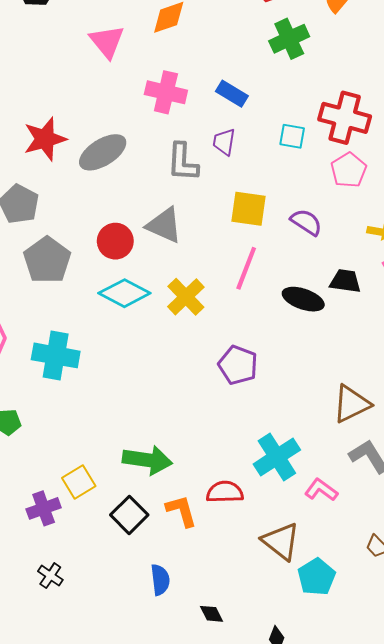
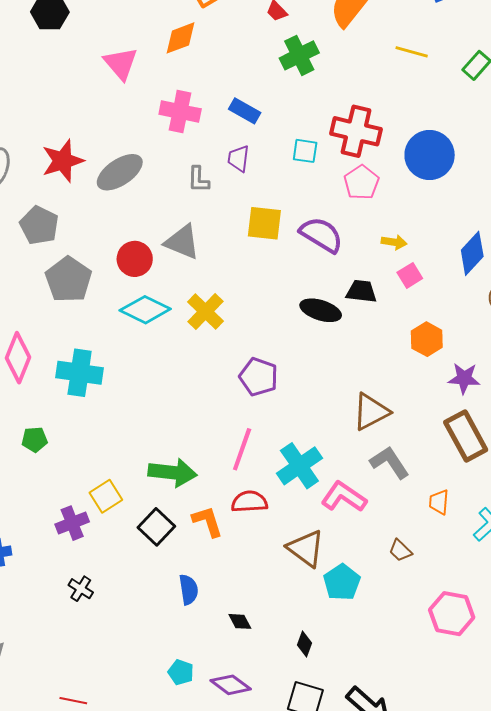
gray L-shape: (183, 162) -> (198, 179), size x0.7
purple semicircle: (306, 222) -> (321, 235), size x1.4
pink line: (246, 268) -> (242, 449), moved
pink L-shape: (321, 490) -> (344, 497), size x1.4

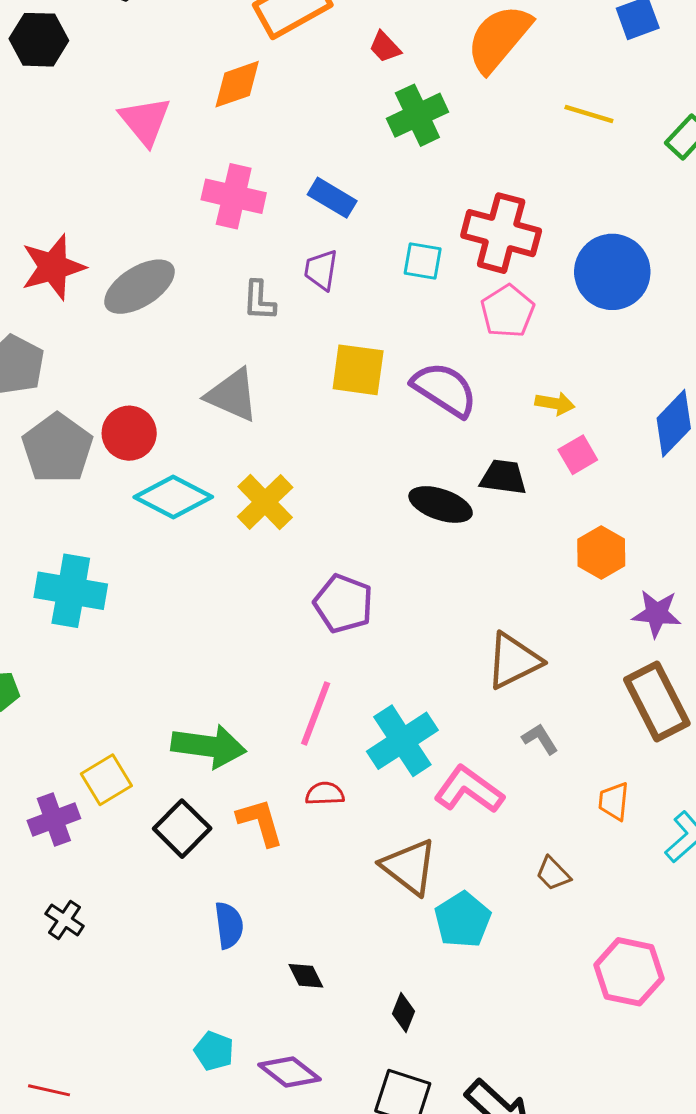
red circle: (135, 259) -> (129, 433), moved
gray L-shape: (390, 462) -> (540, 739), size x0.6
red semicircle: (249, 502) -> (325, 794), size x0.7

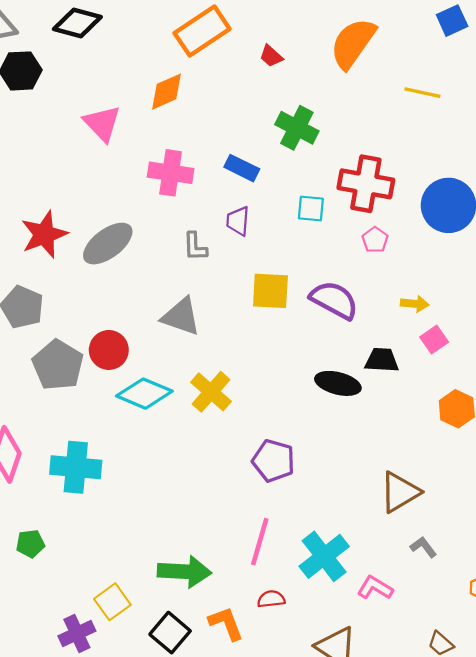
green cross: (417, 115) -> (297, 128), moved, turned -33
pink pentagon: (507, 311) -> (375, 240), size x0.7
pink L-shape: (469, 790) -> (375, 588), size x0.7

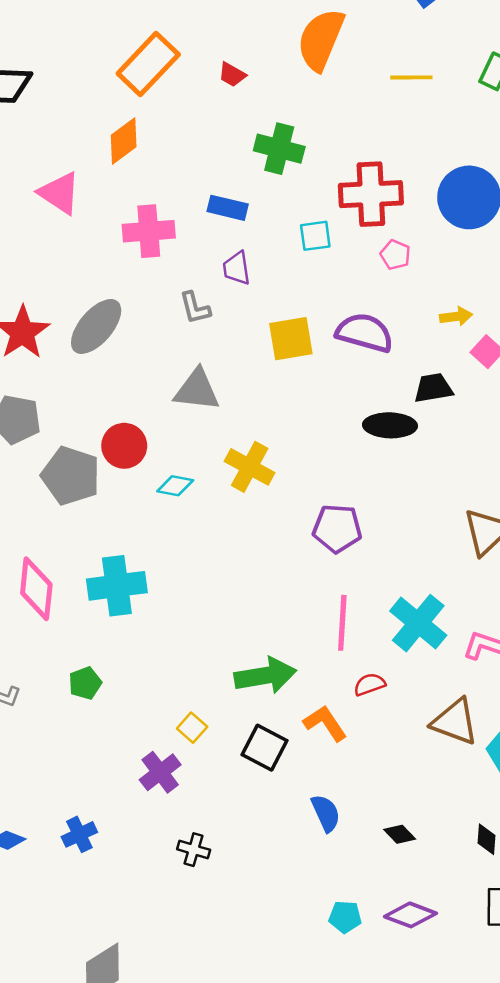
cyan diamond: (144, 394) -> (175, 486), size x0.6
yellow square: (112, 602) -> (192, 728), size x0.7

